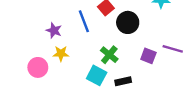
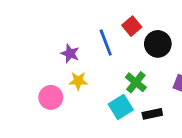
cyan square: (97, 75) -> (121, 107), turned 30

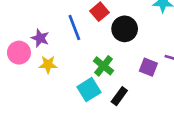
pink circle: (51, 97) -> (19, 53), moved
black rectangle: (152, 114) -> (119, 96), turned -42

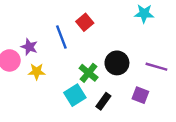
black circle: (125, 29) -> (117, 63), moved
purple square: (148, 67) -> (140, 95), moved

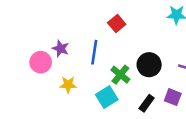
blue line: (61, 37) -> (94, 52), moved, turned 30
yellow star: (37, 72) -> (68, 85), moved
black rectangle: (103, 101) -> (147, 103), moved

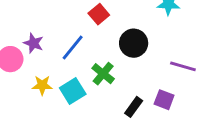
blue line: (94, 52) -> (73, 47), turned 30
black circle: (149, 65) -> (134, 43), moved
cyan square: (107, 97) -> (73, 91), moved

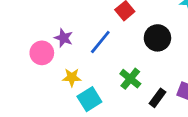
green cross: (103, 74) -> (130, 79), moved
cyan square: (73, 91) -> (89, 99), moved

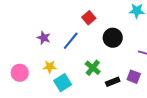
pink circle: (42, 53) -> (20, 73), moved
black rectangle: (157, 98) -> (113, 82), turned 32

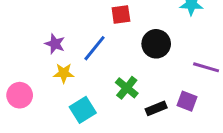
red square: (89, 18) -> (121, 14), turned 32
yellow star: (50, 67) -> (64, 73), moved

